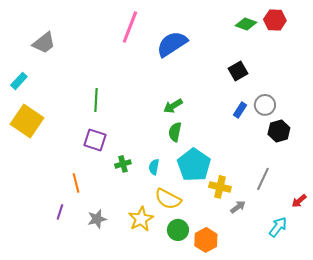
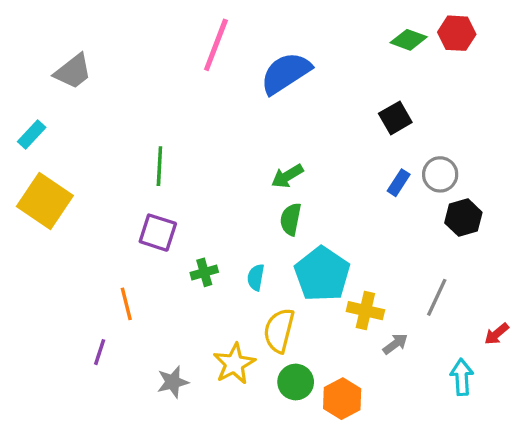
yellow semicircle: (168, 199) -> (279, 331), turned 76
gray star: (97, 219) -> (173, 382), moved
cyan arrow: (278, 227) -> (462, 377), turned -40

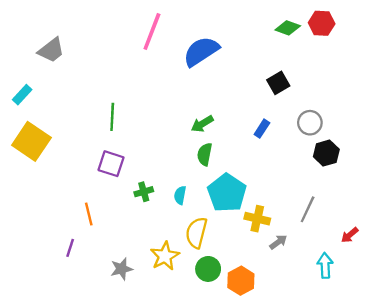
blue rectangle: (399, 183) -> (262, 129), moved

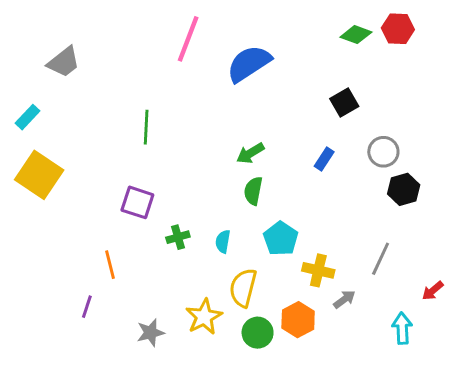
green line: (112, 117) -> (146, 127), moved
cyan pentagon: (227, 193) -> (281, 239), size x0.7
orange hexagon: (241, 281) -> (298, 320), moved

